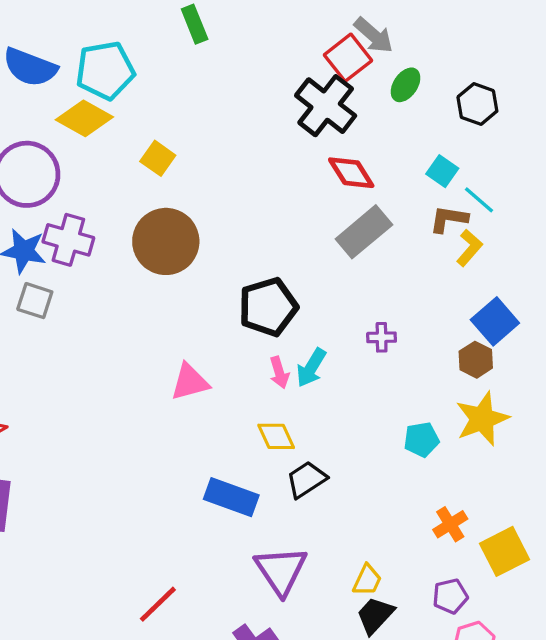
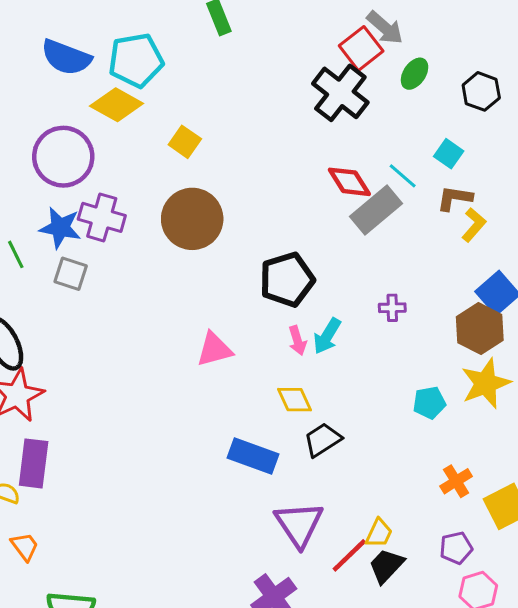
red diamond: (351, 173) -> (349, 182), moved
cyan line: (479, 200) -> (403, 176), moved
brown hexagon: (476, 360) -> (480, 329), size x1.5
red line: (158, 604) -> (349, 555), moved

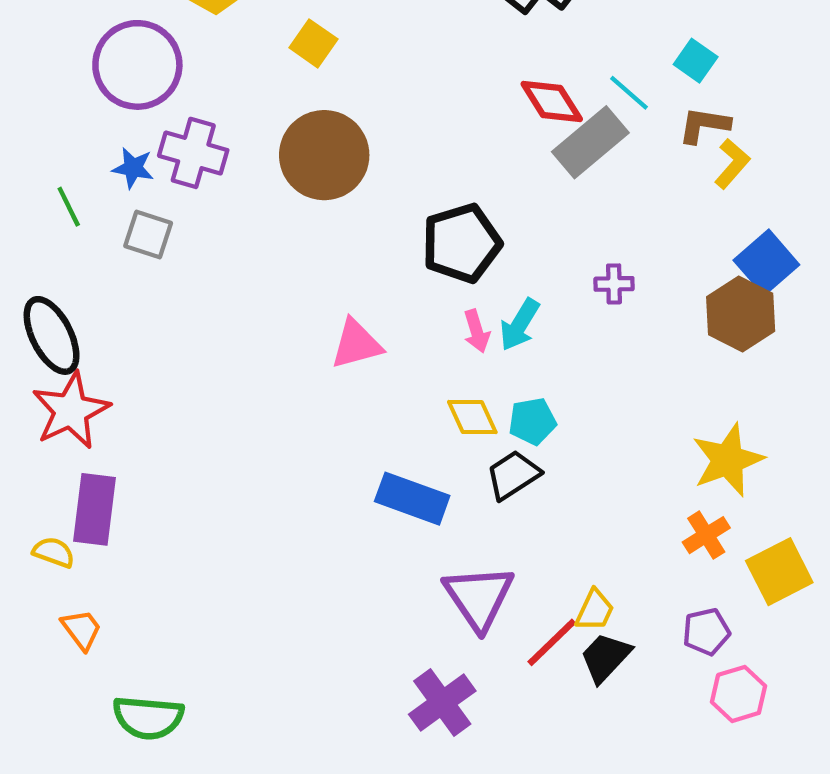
blue star: (60, 228) -> (133, 168), size x0.7
yellow star: (486, 383) -> (728, 460), moved
cyan pentagon: (429, 403) -> (532, 421), moved

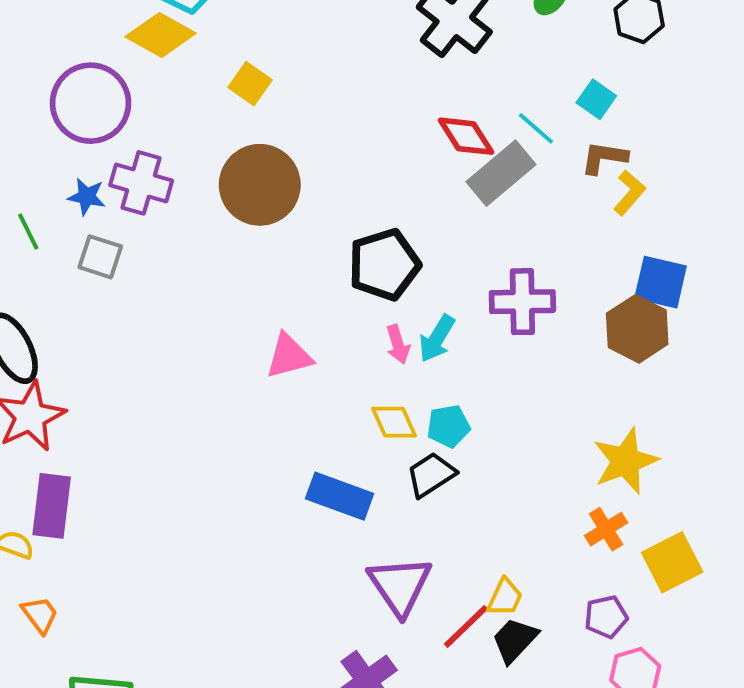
blue square: (766, 262) -> (661, 282), turned -36
purple cross: (614, 284) -> (522, 302), size x1.8

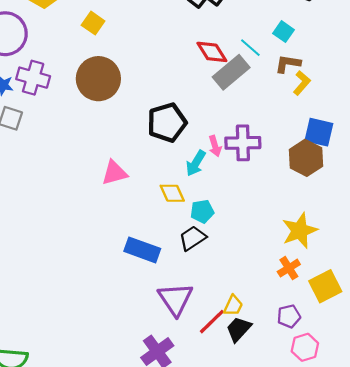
pink arrow: (398, 344) -> (215, 146), moved
yellow diamond: (394, 422) -> (172, 193), moved

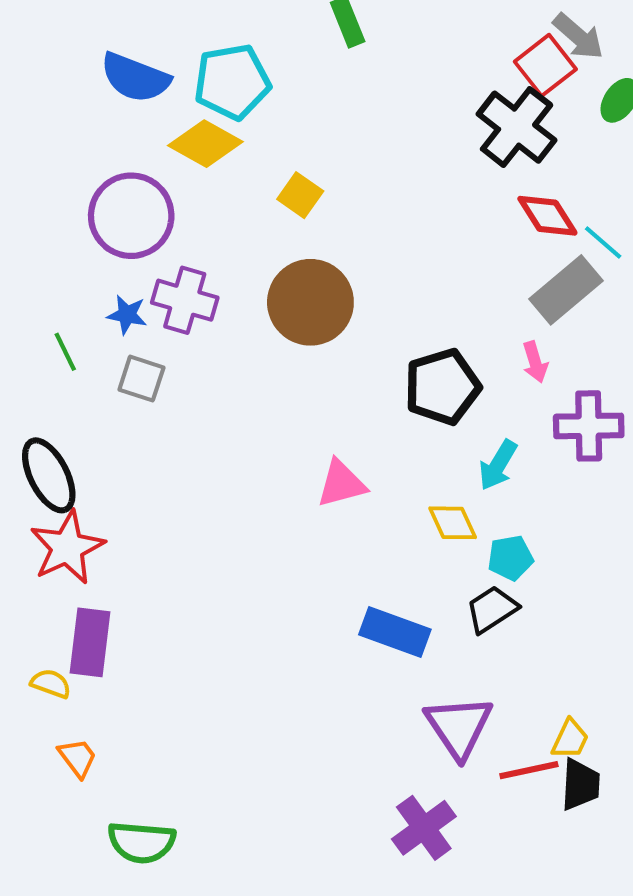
red diamond: (212, 52) -> (547, 216), moved
pink arrow: (215, 146) -> (535, 362), moved
red line: (212, 322) -> (529, 770), turned 32
black trapezoid: (239, 329) -> (580, 785), turned 140

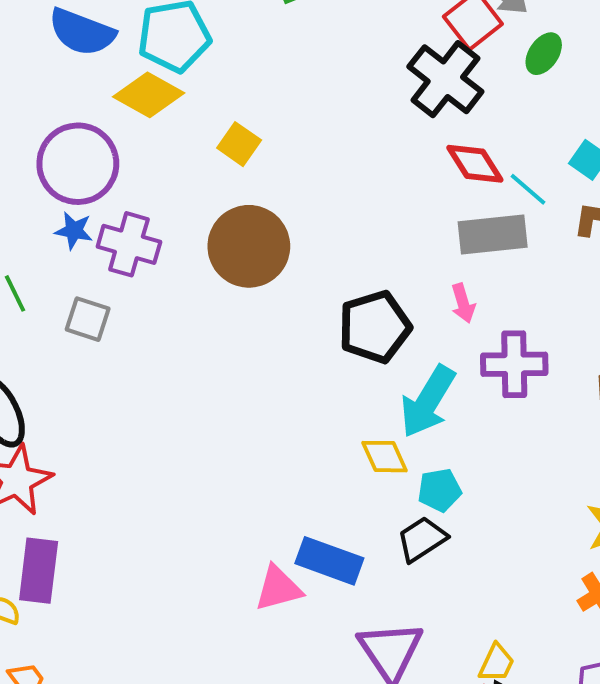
gray rectangle: (566, 290) -> (493, 234), turned 34
blue star: (127, 315) -> (74, 231), moved
cyan arrow: (498, 465) -> (428, 402), size x1.5
pink triangle: (341, 484) -> (278, 588), moved

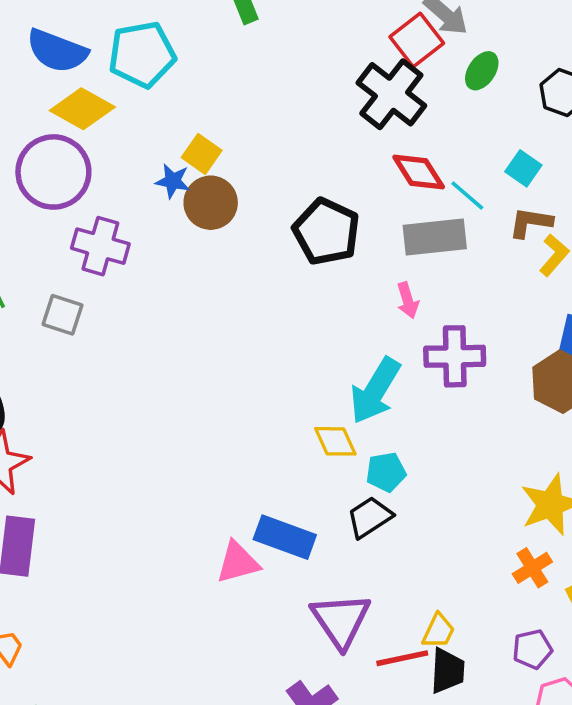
yellow diamond: (149, 95) -> (82, 109), moved
blue star: (74, 231) -> (173, 181), moved
brown circle: (249, 246) -> (211, 203), moved, size x0.7
black pentagon: (375, 327) -> (326, 232), moved, turned -30

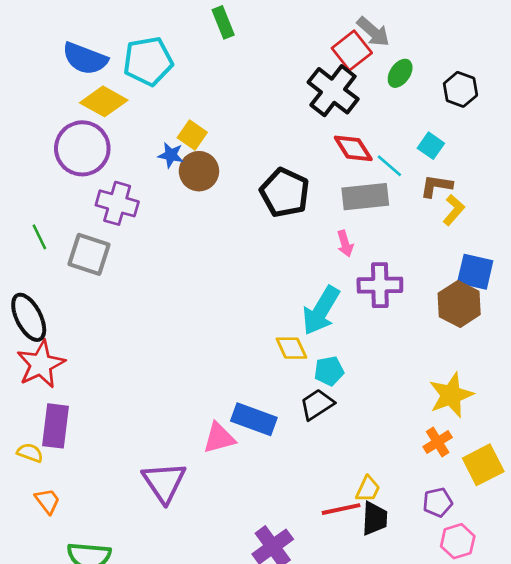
gray square: (62, 315) -> (89, 254), size x1.4
purple triangle: (341, 620) -> (164, 482), moved

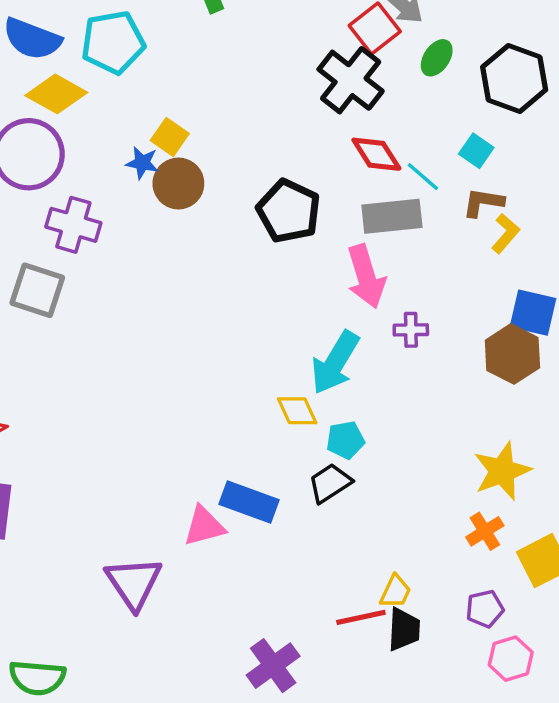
black hexagon: (460, 89) -> (514, 78), size x1.5
pink arrow: (345, 244) -> (366, 276), size x1.8
purple cross: (380, 285) -> (411, 330), size x0.6

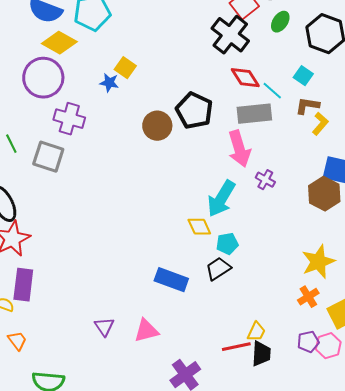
brown circle: (178, 183) -> (157, 126), moved
purple cross: (411, 330) -> (265, 180), turned 30
pink triangle: (204, 526) -> (146, 331), moved
purple triangle: (134, 583) -> (104, 327), size x0.6
pink hexagon: (511, 659) -> (328, 346), moved

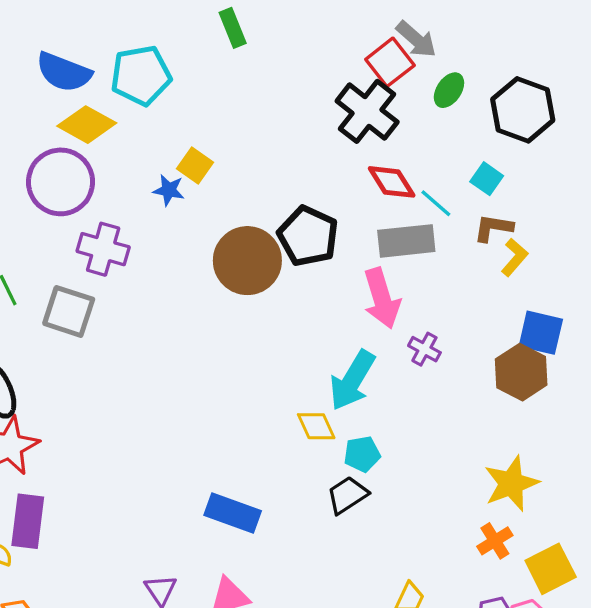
brown circle: (157, 126) -> (247, 261), size x1.4
blue rectangle: (171, 280) -> (233, 513), moved

